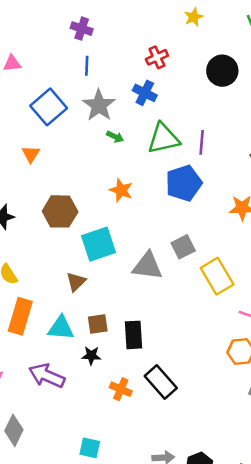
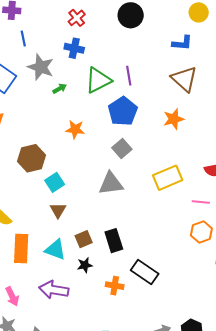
green arrow: (115, 137) -> (60, 89), turned -40
cyan square: (98, 244) -> (55, 182), moved, size x0.7
gray square: (183, 247) -> (122, 148), moved
yellow rectangle: (217, 276) -> (168, 178), turned -68
cyan triangle: (61, 328) -> (55, 250), turned 30

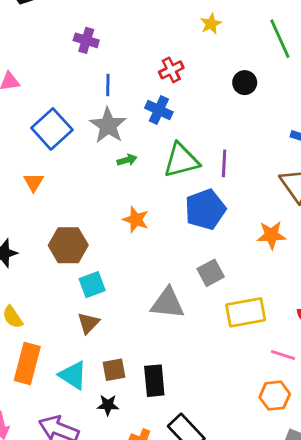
black circle: (131, 15) -> (245, 83), size x0.7
blue line: (23, 39) -> (108, 85), moved
gray square: (122, 148) -> (211, 273), moved

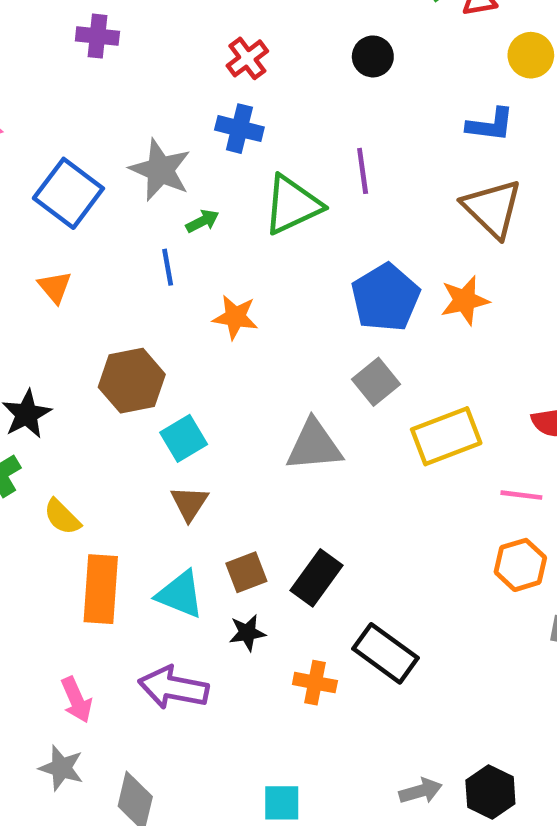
blue line: (108, 85) -> (168, 267), moved
purple line: (224, 163) -> (363, 171), moved
blue pentagon: (205, 209) -> (385, 298), moved
black rectangle: (154, 381) -> (316, 578), turned 52

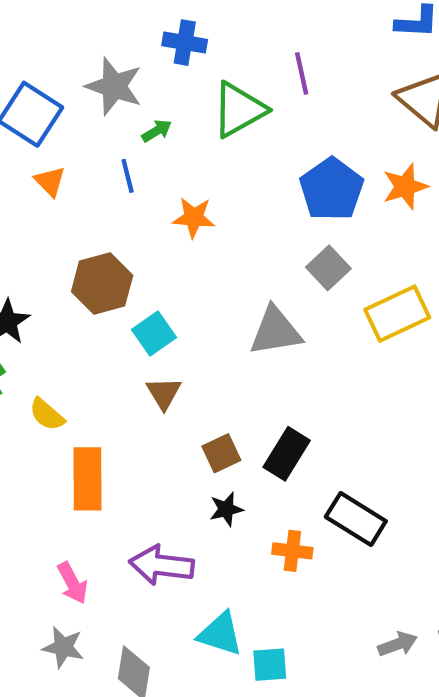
orange triangle: (55, 287) -> (50, 181), moved
cyan triangle: (180, 594) -> (220, 634), moved

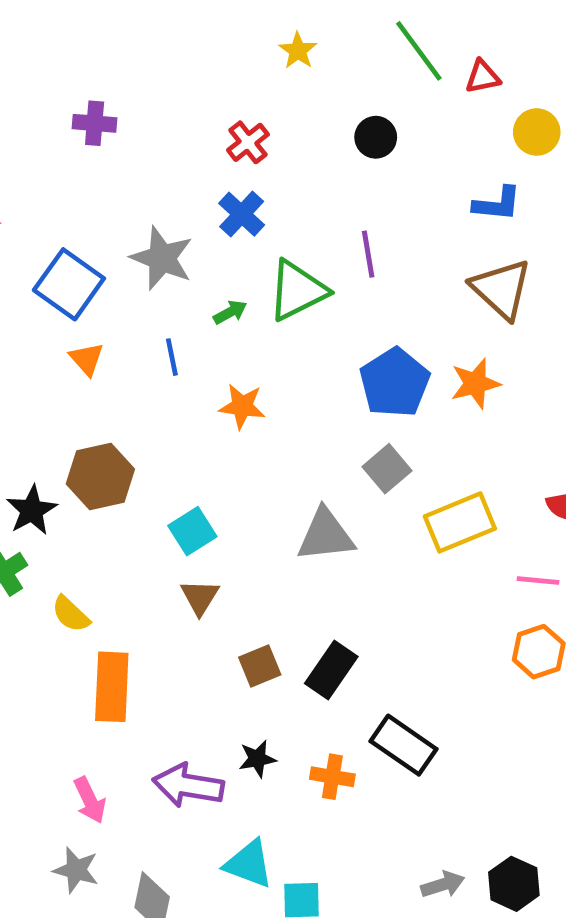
blue cross: (185, 43) -> (242, 214), turned 30
green arrow: (157, 131) -> (230, 312), moved
brown hexagon: (102, 284) -> (100, 476), moved
black star: (226, 509) -> (257, 759), moved

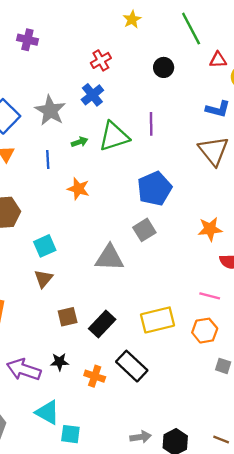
red triangle: (483, 77) -> (218, 60), moved
orange star: (475, 384) -> (210, 229), moved
yellow rectangle: (460, 522) -> (157, 320), moved

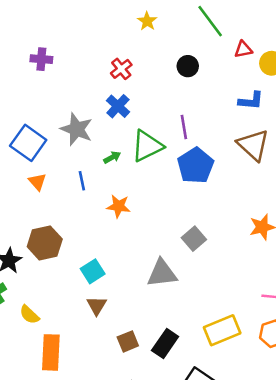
blue pentagon: (154, 189) -> (196, 166), moved

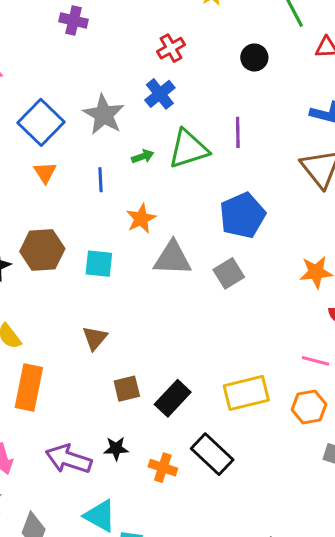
blue pentagon: (196, 166) -> (242, 215), moved
orange star: (118, 206) -> (141, 219), turned 30
cyan square: (93, 271) -> (99, 264), moved, turned 30
gray triangle: (162, 273) -> (172, 258), moved

